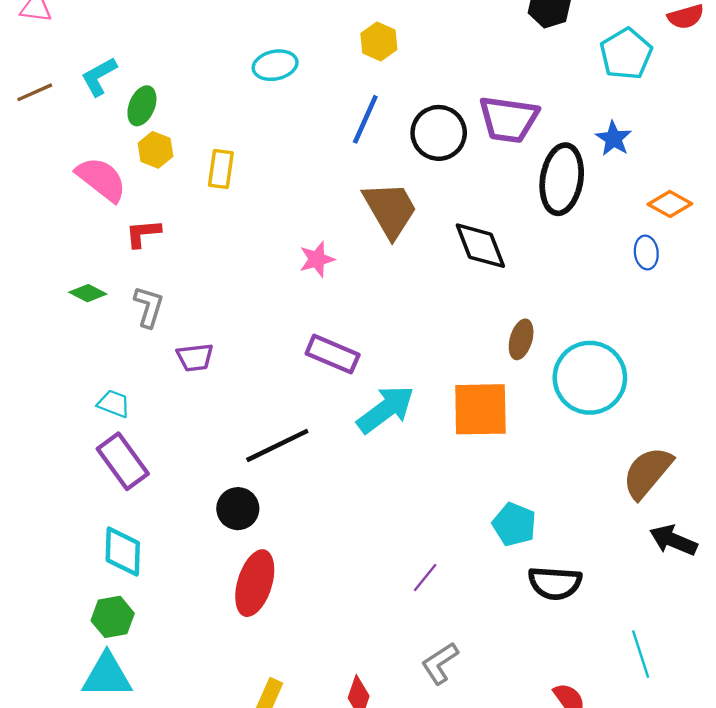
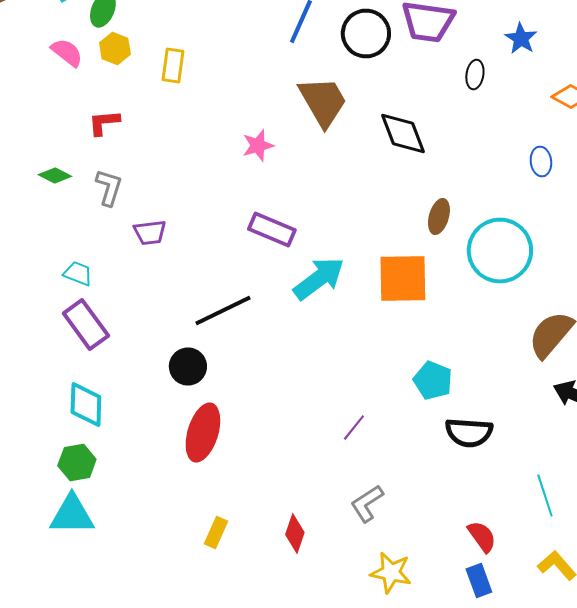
pink semicircle: (101, 179) -> (67, 52), moved, size x0.7
black ellipse: (562, 179) -> (475, 74), size x0.5
blue ellipse: (646, 252) -> (541, 162), moved

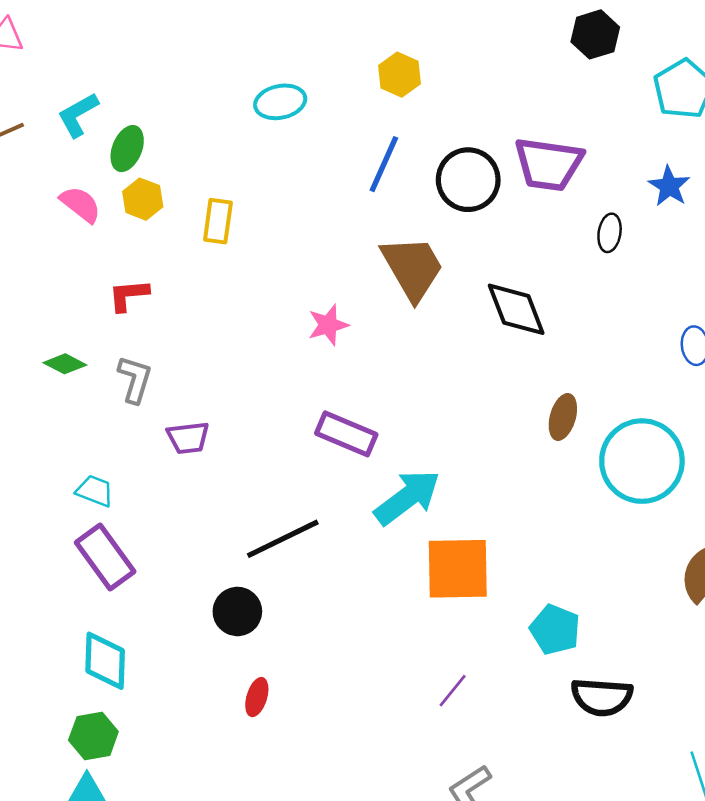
orange square: (403, 278) -> (458, 569), moved
red ellipse: (203, 432) -> (257, 697), size x0.5

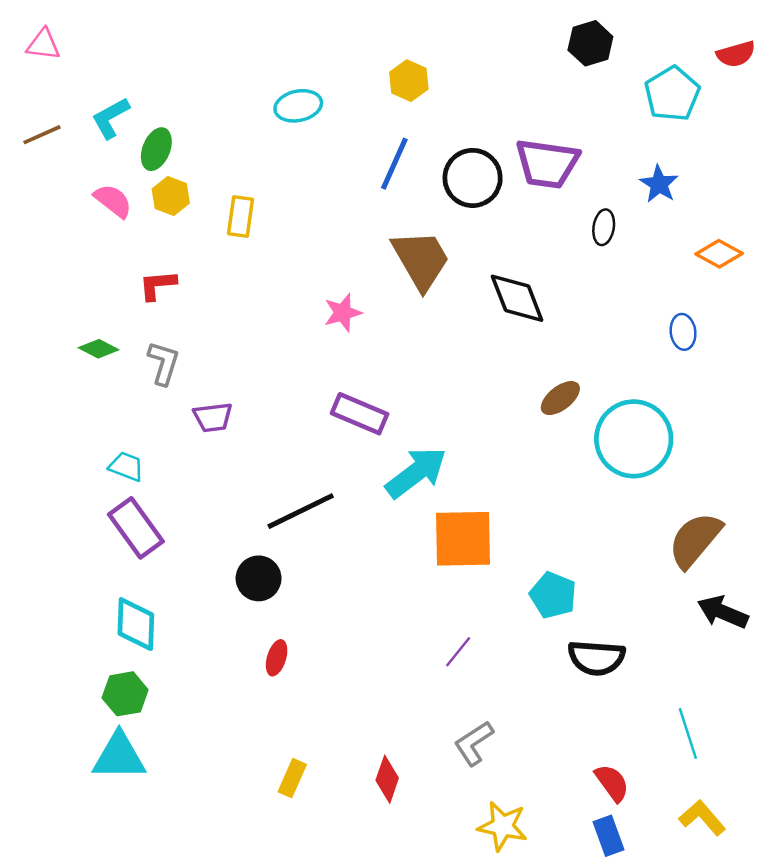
brown ellipse: (563, 417) -> (560, 398), turned 36

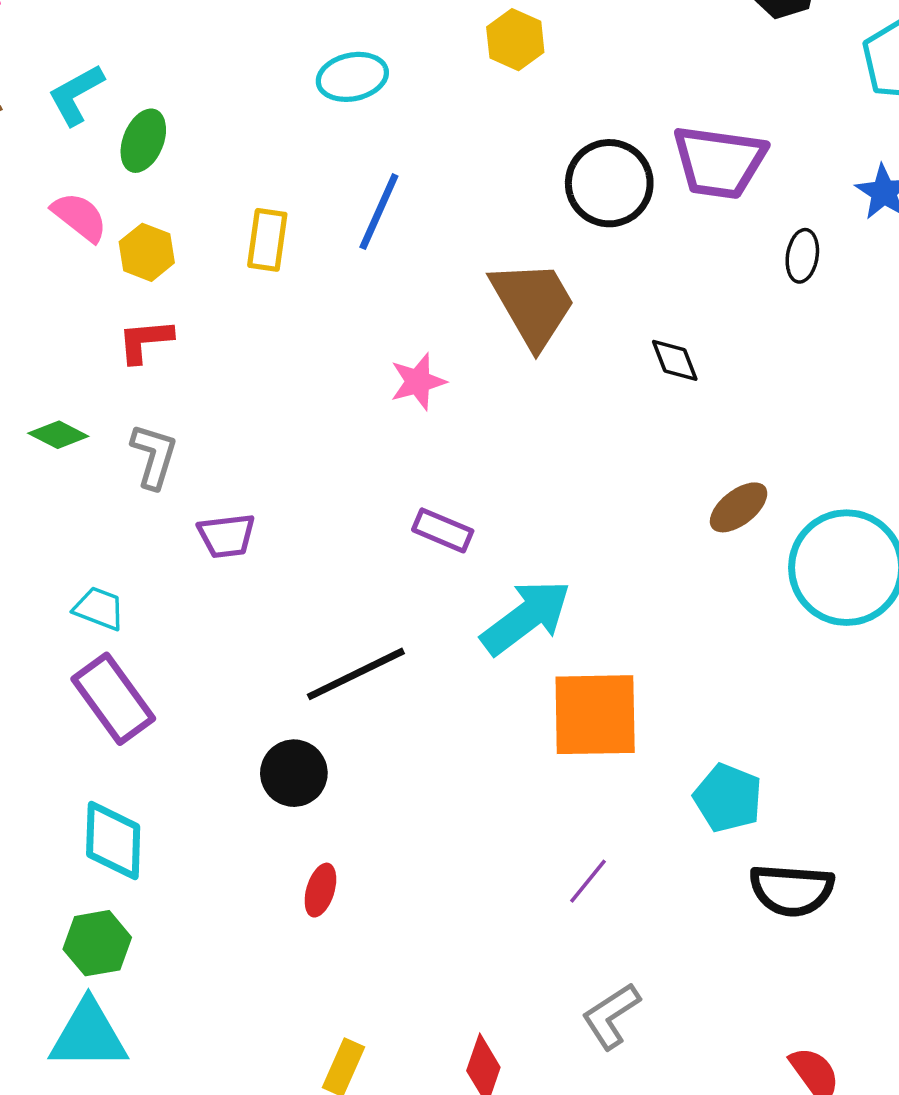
blue line: (394, 164) -> (379, 212), moved
yellow hexagon: (171, 196) -> (147, 252), moved
black diamond: (517, 298) -> (675, 360), size x0.6
purple rectangle: (360, 414) -> (443, 530), size x0.7

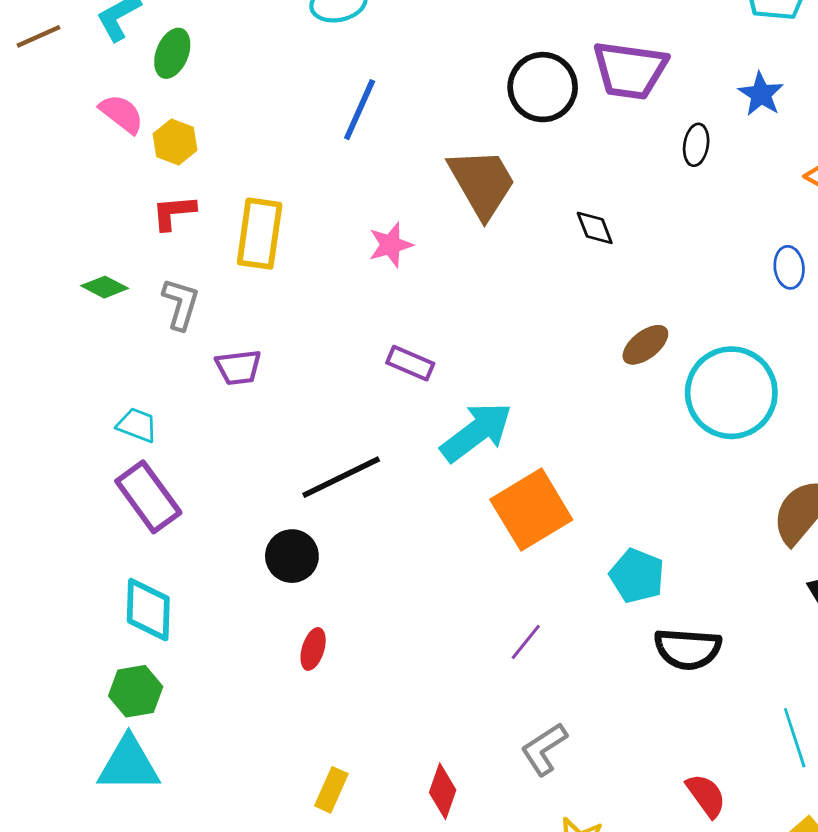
yellow rectangle: (267, 240) -> (260, 234), moved, size x1.4
orange square: (595, 715) -> (531, 510), turned -30

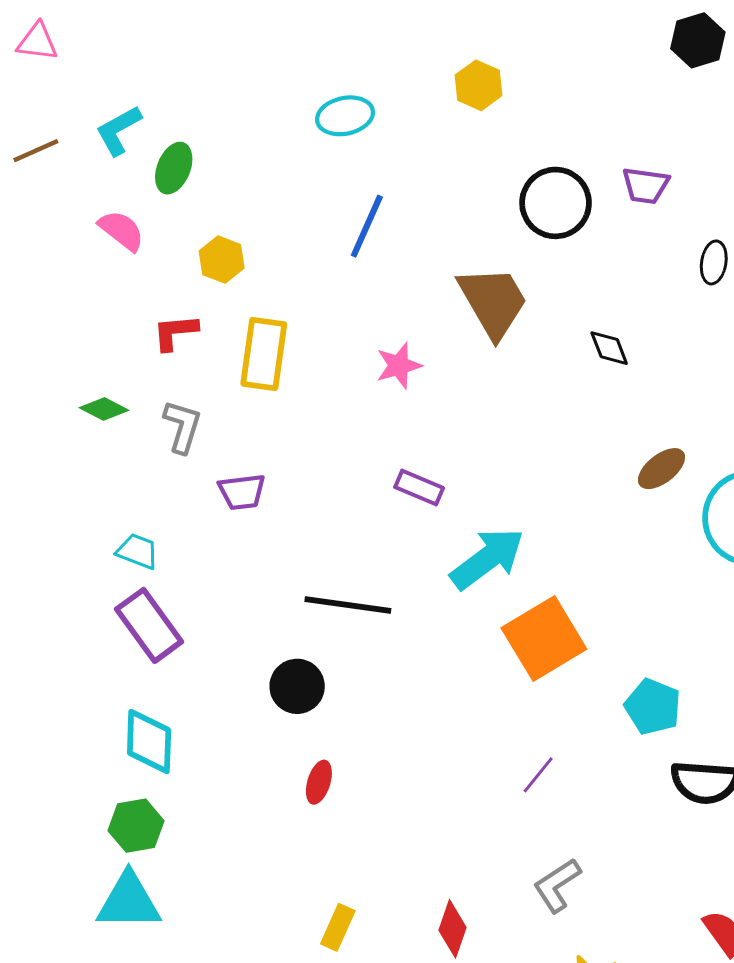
purple trapezoid: (630, 70) -> (646, 186), size x0.6
yellow hexagon: (175, 142) -> (222, 260), moved
black line: (341, 477) -> (348, 605), turned 34

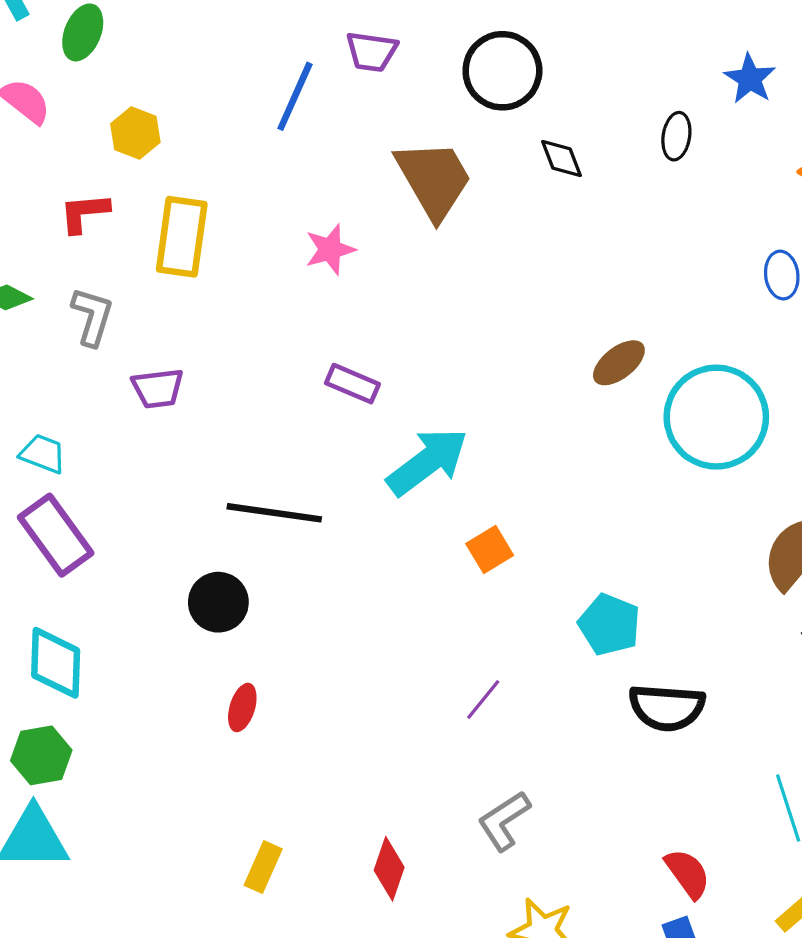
purple trapezoid: (646, 186) -> (372, 52), moved
black diamond: (609, 348) -> (561, 159), moved
orange square: (544, 638) -> (490, 550), size x0.5

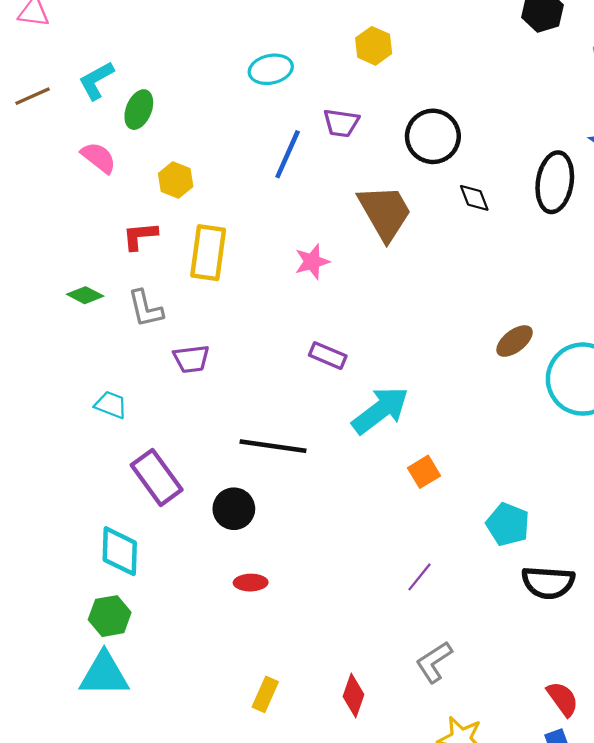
black ellipse: (676, 136) -> (555, 182), size x1.8
gray L-shape: (92, 317) -> (146, 309), turned 150
purple rectangle: (56, 535) -> (157, 477), moved
red ellipse: (242, 708) -> (251, 583), turned 72

